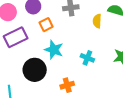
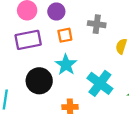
cyan cross: (87, 58) -> (100, 83), size x1.6

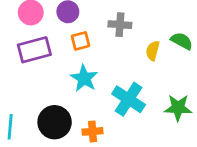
black circle: (39, 81) -> (55, 122), moved

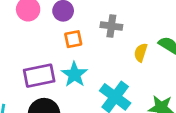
purple rectangle: (34, 50) -> (39, 76), moved

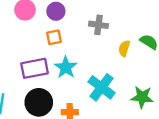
orange square: (73, 39) -> (54, 37), moved

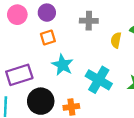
purple rectangle: (35, 68) -> (19, 75), moved

